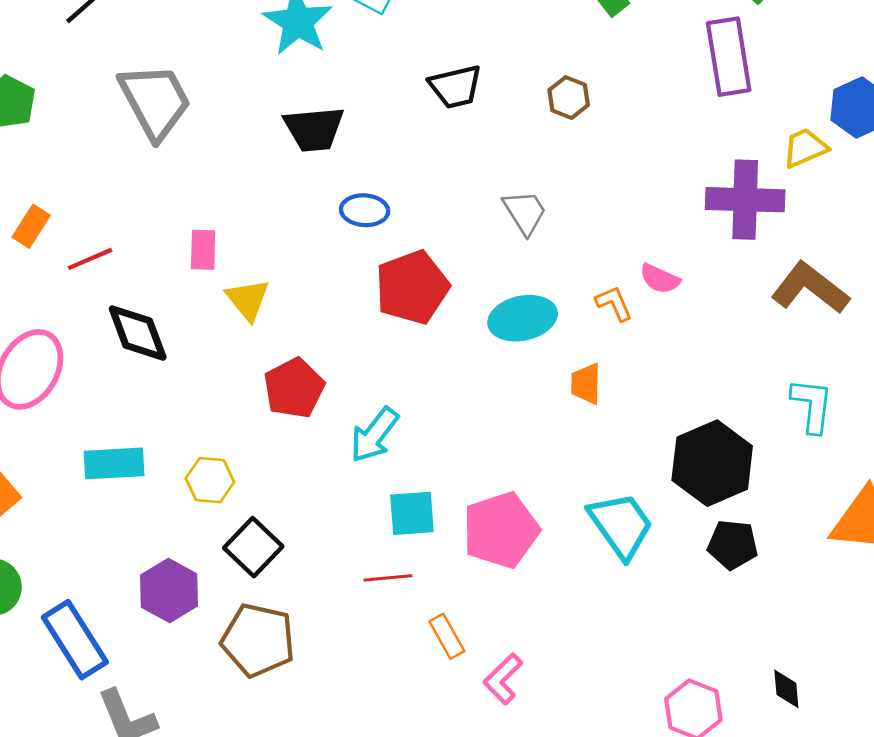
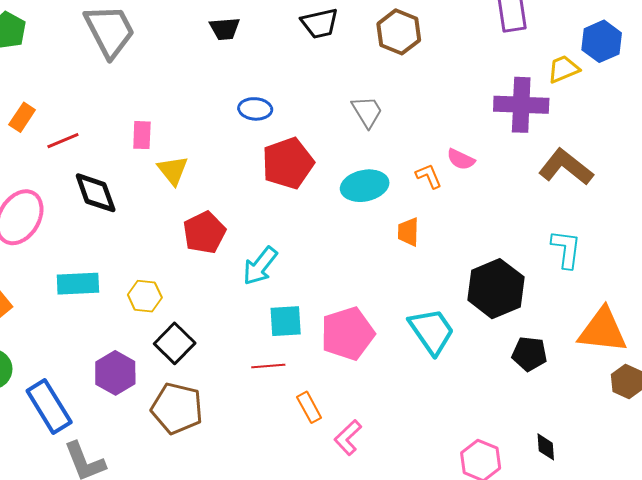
brown hexagon: (569, 98) -> (399, 32), size x1.5
black trapezoid: (314, 129) -> (225, 29), moved, size x0.7
black pentagon: (733, 545) -> (529, 354), moved

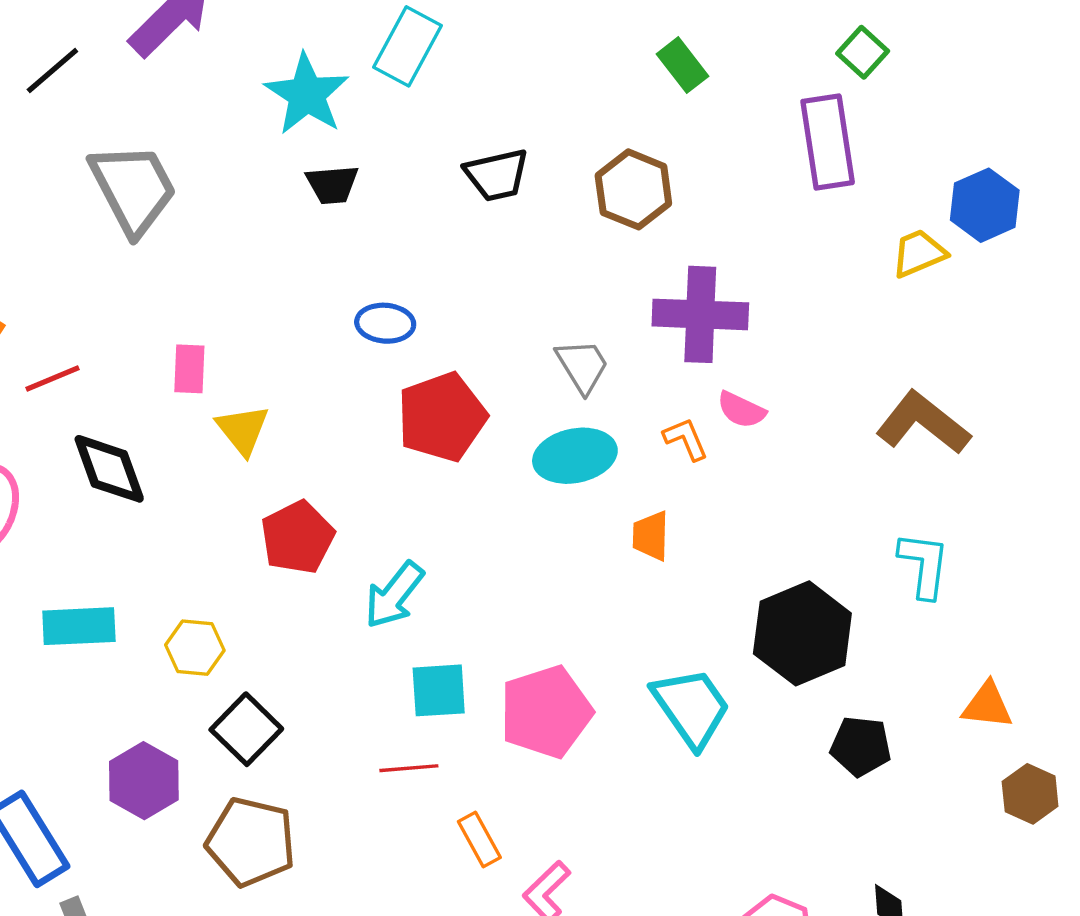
purple cross: (521, 105) -> (700, 314), moved
gray trapezoid: (367, 112) -> (582, 366), moved
orange triangle: (603, 330) -> (987, 705), size x0.6

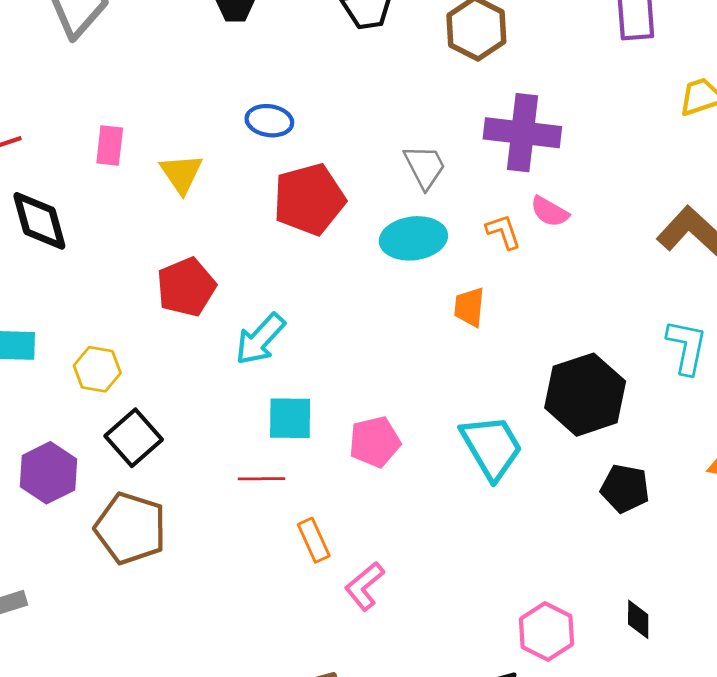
yellow triangle: (243, 430) -> (181, 174), moved
pink pentagon: (546, 712) -> (375, 442), size x0.7

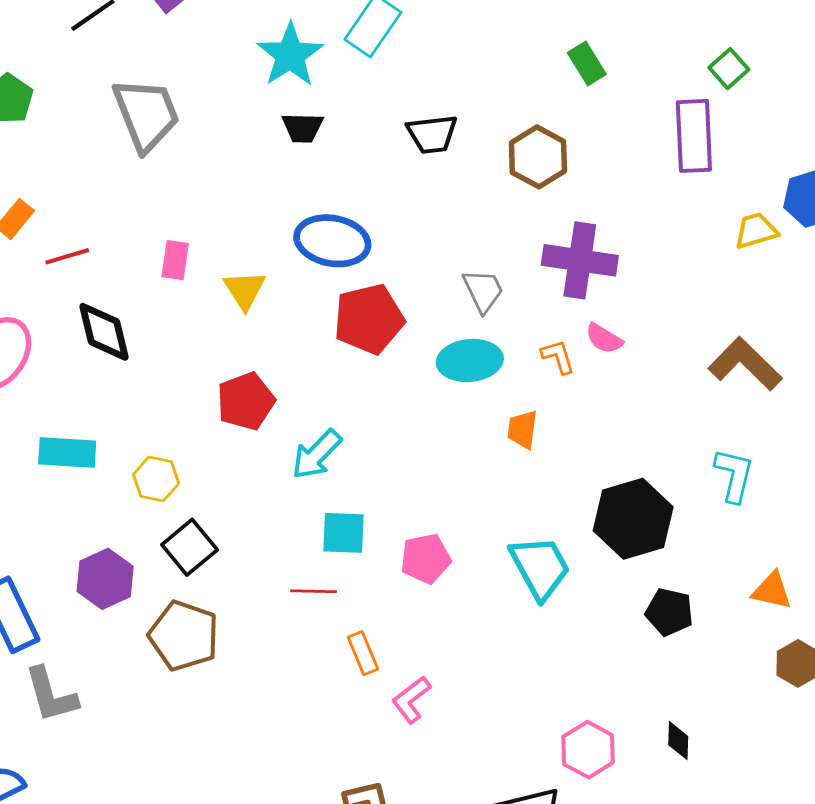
blue ellipse: (269, 121) -> (332, 241), size x1.6

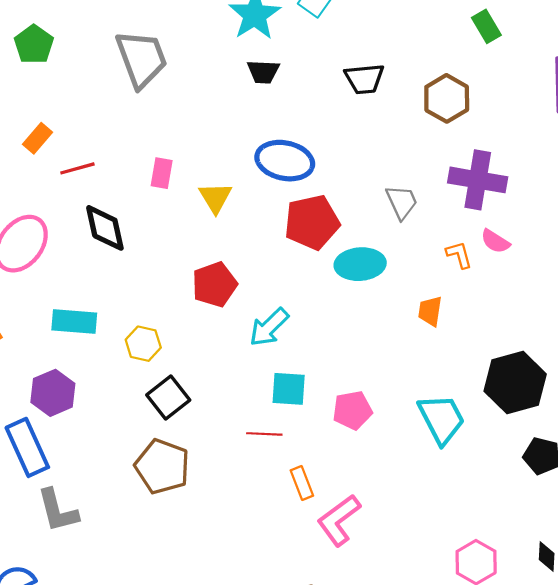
cyan ellipse: (470, 360) -> (360, 264), moved
purple hexagon: (105, 579) -> (53, 393), moved
pink L-shape: (411, 700) -> (339, 520), size x1.4

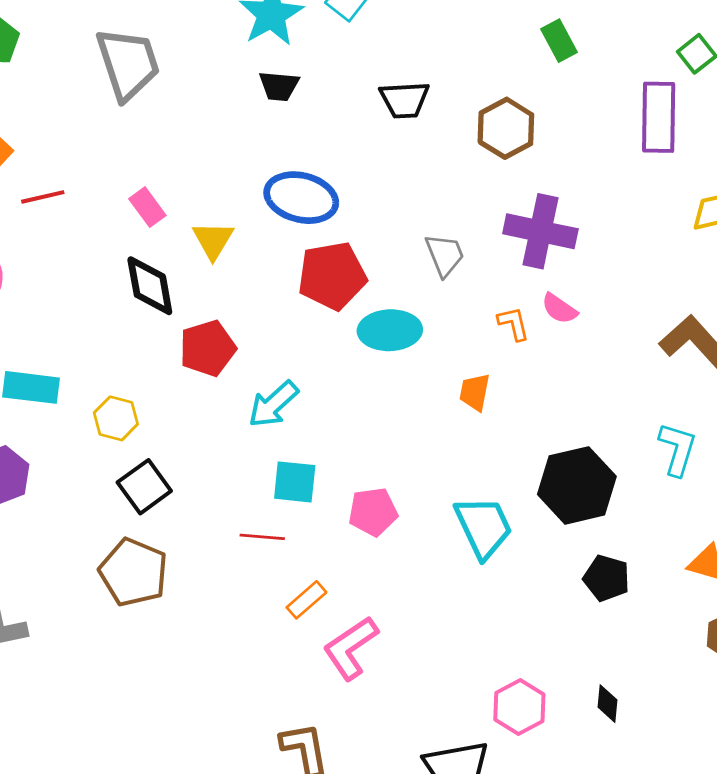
pink rectangle: (162, 173) -> (147, 207), turned -48
black diamond: (105, 228) -> (150, 286), moved
orange rectangle: (302, 483) -> (306, 600), turned 68

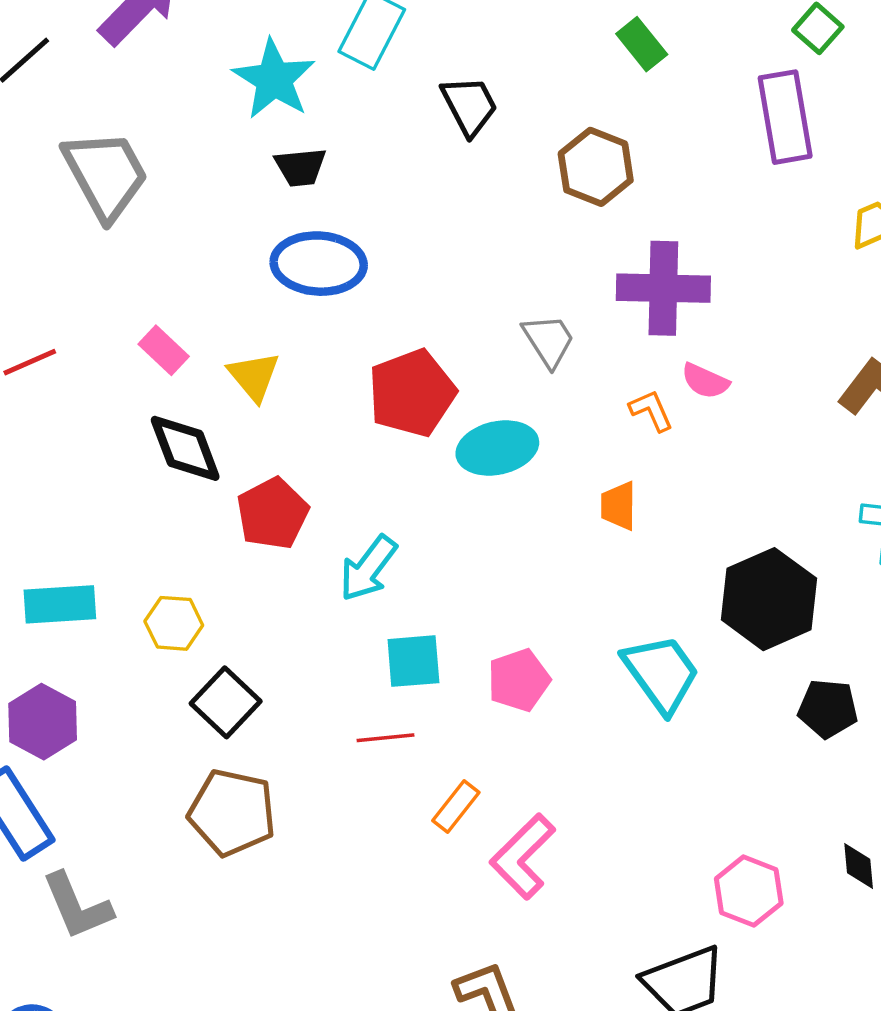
black trapezoid: (404, 100) -> (469, 106), moved, turned -104
blue ellipse: (301, 198) -> (319, 264), moved

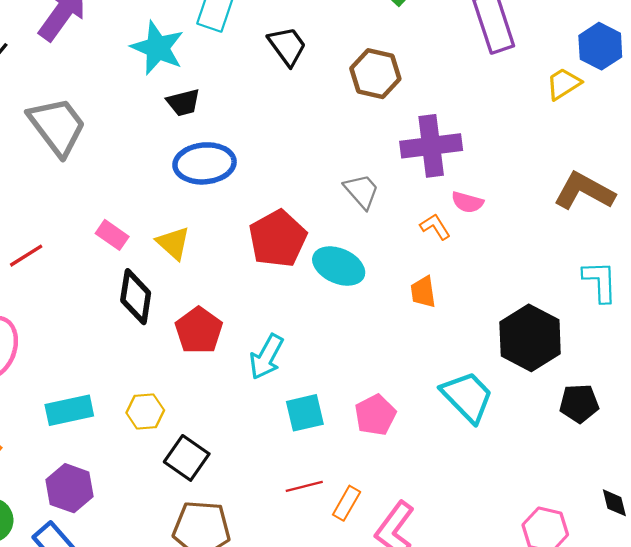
black diamond: (185, 448) -> (136, 297), turned 38
cyan ellipse: (497, 448) -> (339, 266), turned 45
red line: (386, 738) -> (304, 486), moved

